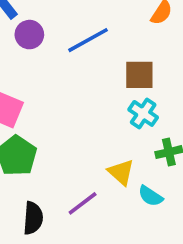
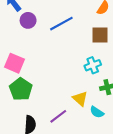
brown square: (139, 75) -> (100, 35), moved
cyan cross: (143, 113) -> (93, 65), turned 35

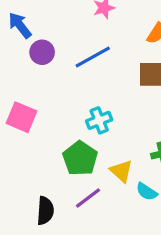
cyan cross: (93, 65) -> (99, 120), moved
green pentagon: (21, 89) -> (80, 158), moved

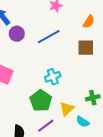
yellow triangle: (121, 171) -> (67, 109), turned 35

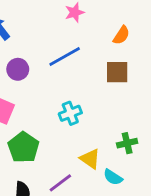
purple circle: (17, 34) -> (18, 69), moved
green pentagon: (41, 101) -> (23, 147), moved
yellow triangle: (67, 109) -> (90, 159), turned -42

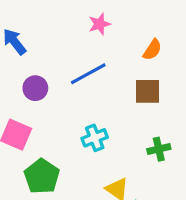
green cross: (127, 143) -> (159, 149), moved

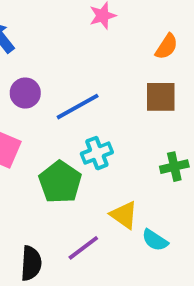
blue line: (88, 74) -> (78, 107), moved
green pentagon: (42, 176) -> (60, 182), moved

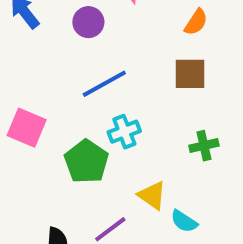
purple circle: (25, 93) -> (88, 22), moved

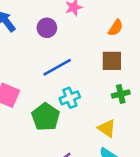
green cross: (204, 146) -> (121, 94), moved
yellow triangle: (152, 195) -> (107, 128), moved

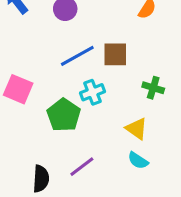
brown square: (112, 61) -> (115, 54), moved
green cross: (121, 94) -> (153, 88), turned 30

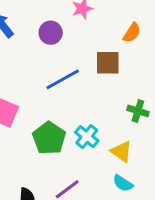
brown square: (115, 54) -> (108, 63), moved
cyan cross: (93, 92) -> (87, 137), moved, turned -30

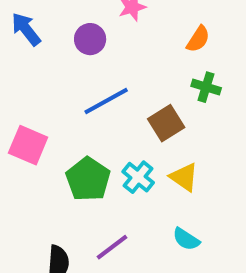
brown square: (108, 63) -> (166, 123), moved, turned -32
green cross: (138, 111) -> (206, 87), moved
yellow triangle: (121, 152) -> (184, 177), moved

